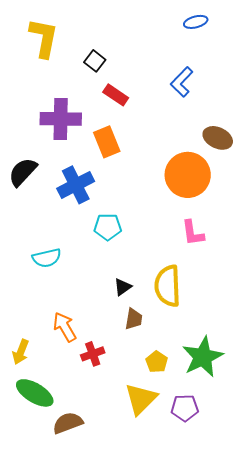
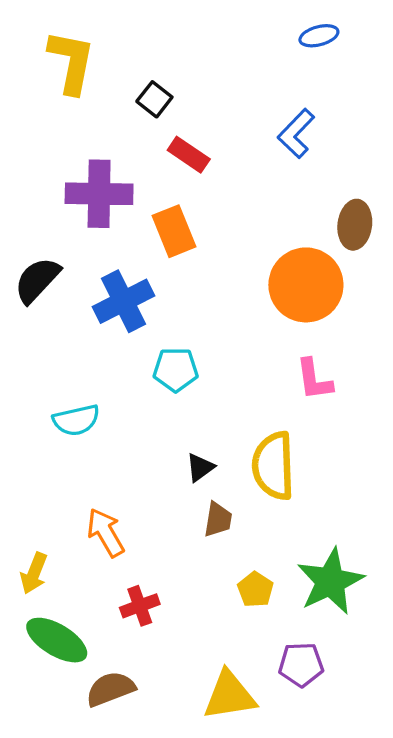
brown ellipse: (218, 138) -> (355, 225), turned 72
red cross: (93, 354) -> (140, 606), moved
yellow triangle: (141, 399) -> (229, 695), moved, turned 36

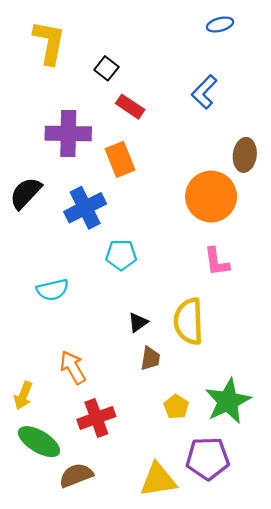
red cross: (140, 606) -> (96, 418), size x1.4
purple pentagon: (301, 664) -> (208, 458), size x1.4

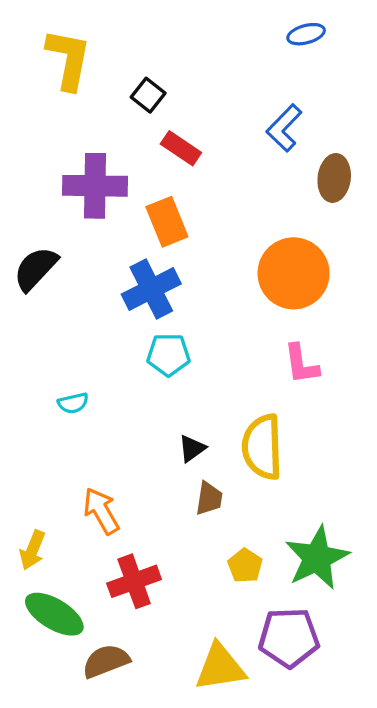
brown ellipse: (245, 155) -> (334, 178), moved
blue cross: (85, 208) -> (151, 289), moved
cyan semicircle: (53, 290) -> (73, 403), size x0.7

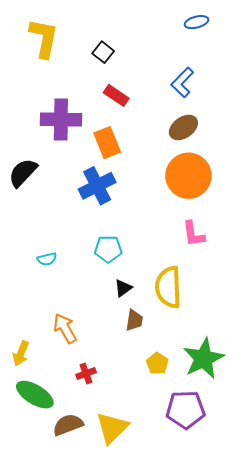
black square: (148, 95) -> (103, 52), moved
brown ellipse: (334, 178) -> (183, 128), moved, turned 48
cyan pentagon: (168, 355) -> (108, 249), moved
red cross: (134, 581) -> (86, 373), size x0.6
yellow triangle: (220, 667) -> (112, 428), moved, turned -36

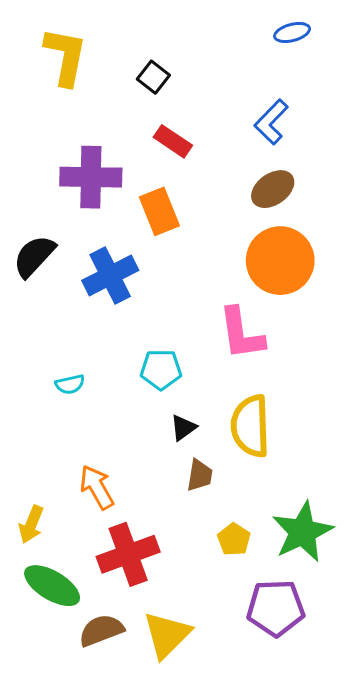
blue cross: (97, 186) -> (110, 275), moved
pink L-shape: (193, 234) -> (241, 334), moved, size x1.4
red cross: (86, 373) -> (128, 554), size x2.0

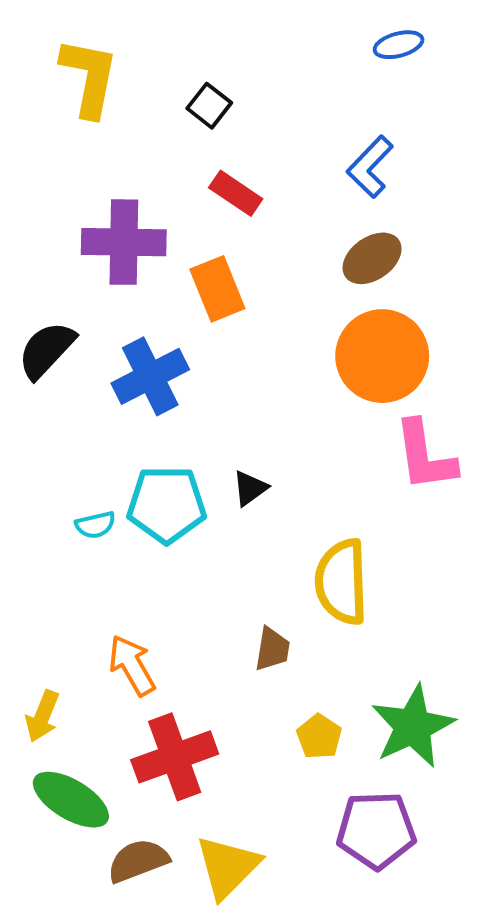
pink L-shape: (241, 334) -> (425, 456), moved
cyan pentagon: (161, 369) -> (167, 505), moved, size x1.4
black triangle: (183, 428) -> (250, 488), moved

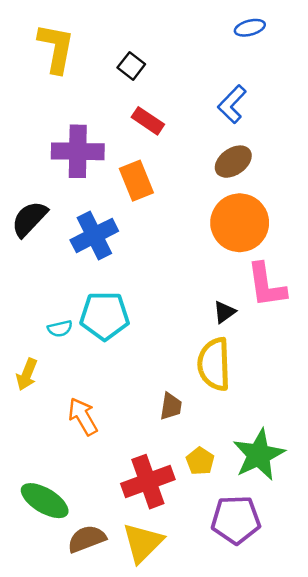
black triangle: (250, 488) -> (224, 312), moved
yellow arrow: (42, 716) -> (27, 374), moved
red cross: (175, 757) -> (148, 482), moved

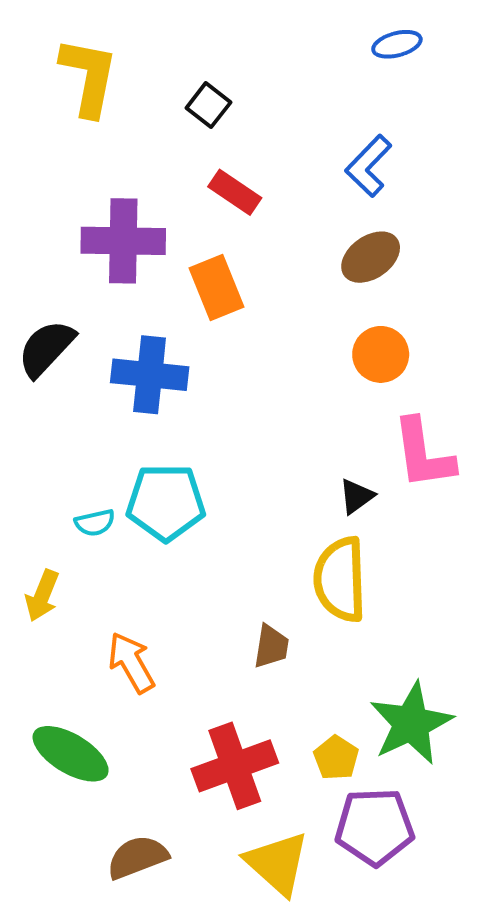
orange circle: (240, 223) -> (381, 354), size x0.6
blue cross: (94, 235) -> (150, 375), turned 33
yellow pentagon: (200, 461) -> (336, 758), moved
green ellipse: (45, 501) -> (71, 754), moved
yellow triangle: (143, 543) -> (277, 863), moved, turned -33

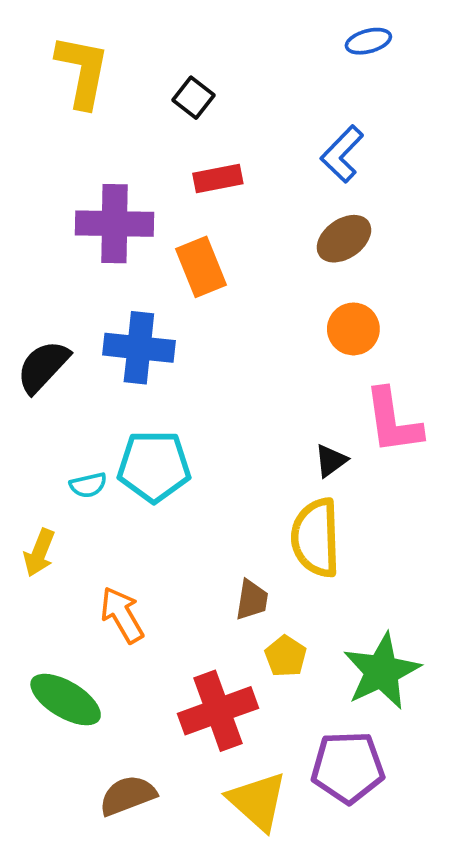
red rectangle: (235, 192) -> (218, 178), turned -45
black semicircle: (46, 348) -> (43, 367), moved
yellow pentagon: (336, 758) -> (286, 656), moved

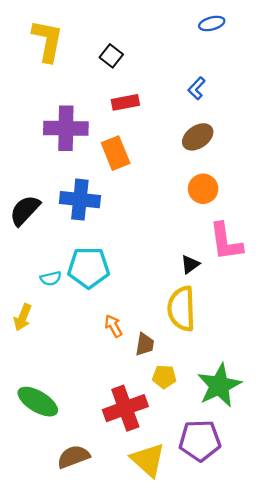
blue L-shape: (342, 154) -> (197, 88), size x0.7
orange arrow: (122, 615) -> (113, 326), moved, size x0.7
yellow pentagon: (286, 656) -> (164, 377), turned -30

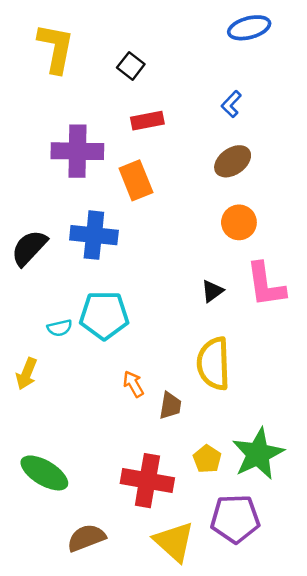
blue ellipse: (212, 23) -> (249, 28), size x1.4
black triangle: (190, 264) -> (212, 291), moved
yellow pentagon: (164, 377) -> (207, 459), moved, turned 30
red cross: (125, 408) -> (147, 481), turned 30

